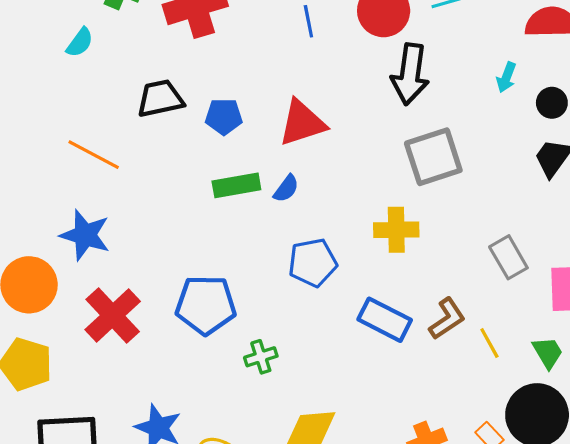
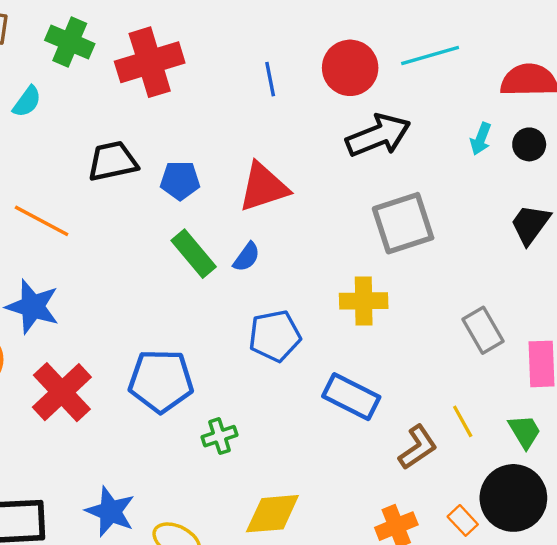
black arrow: (410, 74) -> (378, 135), turned -120
black circle: (552, 103) -> (529, 144), moved
green rectangle: (236, 185) -> (194, 254), turned 60
brown L-shape: (447, 319) -> (418, 447), moved

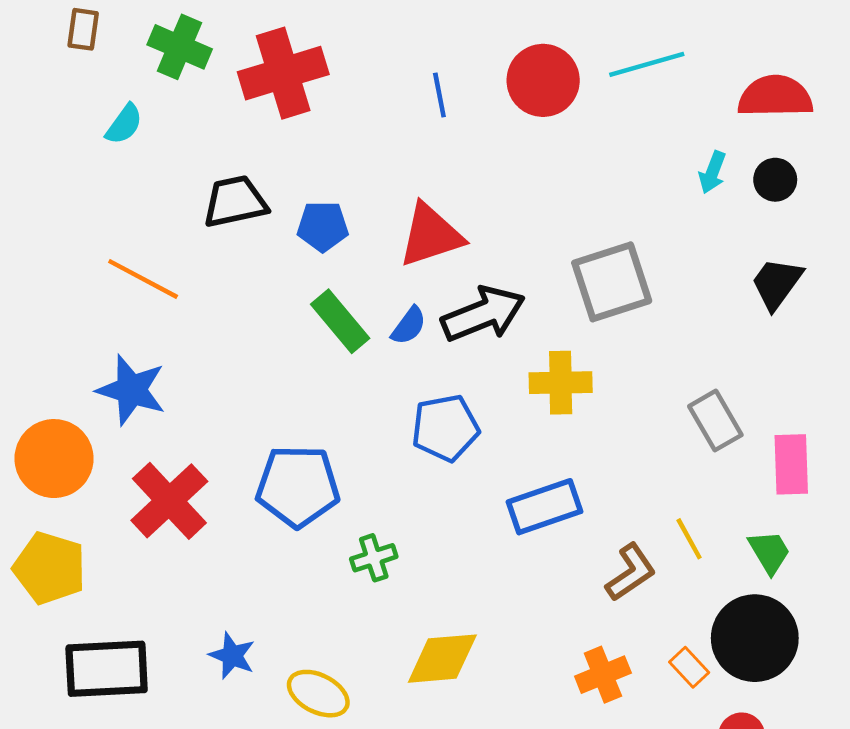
black arrow: (378, 135) -> (483, 314), moved
blue rectangle: (351, 397) -> (545, 507), turned -46
blue star: (110, 511) -> (232, 656), size x0.7

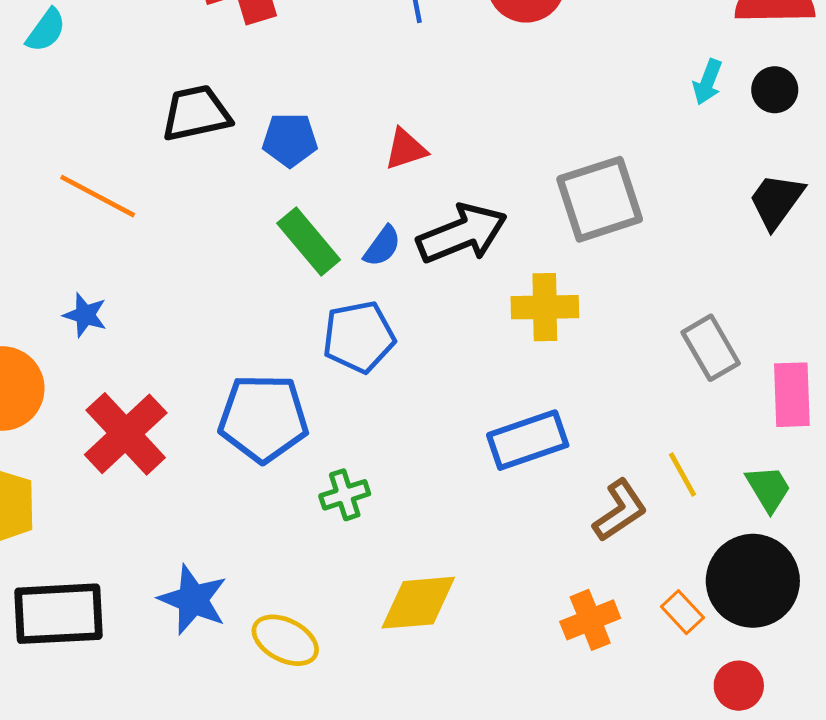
cyan semicircle: (124, 124) -> (46, 30), moved
red triangle: (431, 235) -> (406, 149), size x0.6
blue star: (131, 390) -> (85, 315), size x0.6
blue pentagon: (445, 428) -> (359, 337), moved
blue star: (232, 656) -> (193, 600), size x1.4

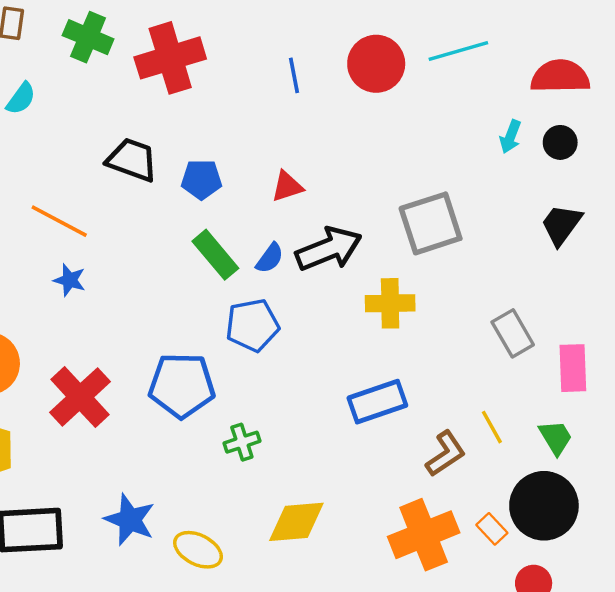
black trapezoid: (196, 113) -> (132, 160), turned 32
blue star: (85, 315) -> (70, 280), moved
orange cross: (590, 620) -> (424, 535), size x1.6

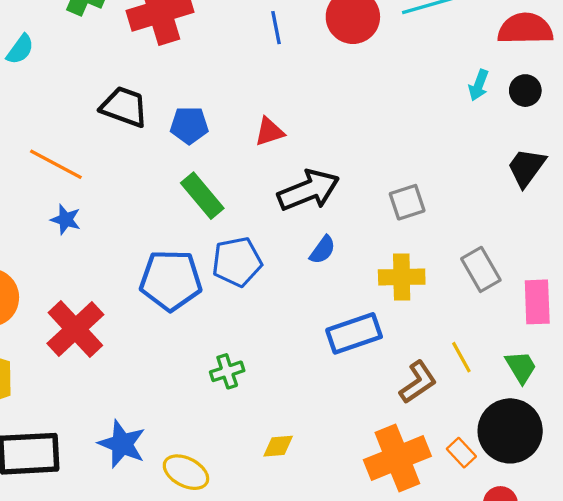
gray square: (431, 223) -> (407, 202), moved, size x0.6
blue semicircle: (270, 258) -> (323, 250), moved
yellow cross: (390, 303) -> (402, 277), moved
blue pentagon: (182, 385) -> (171, 280), moved
yellow diamond: (296, 522) -> (278, 446), size x0.6

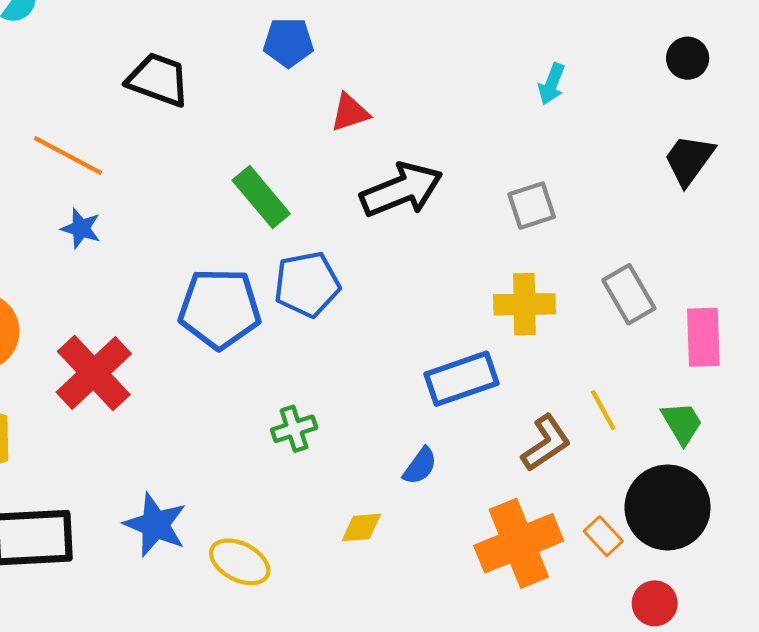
cyan arrow: (479, 85) -> (552, 84), moved
blue pentagon: (189, 125) -> (288, 42), moved
blue semicircle: (323, 250) -> (420, 466), moved

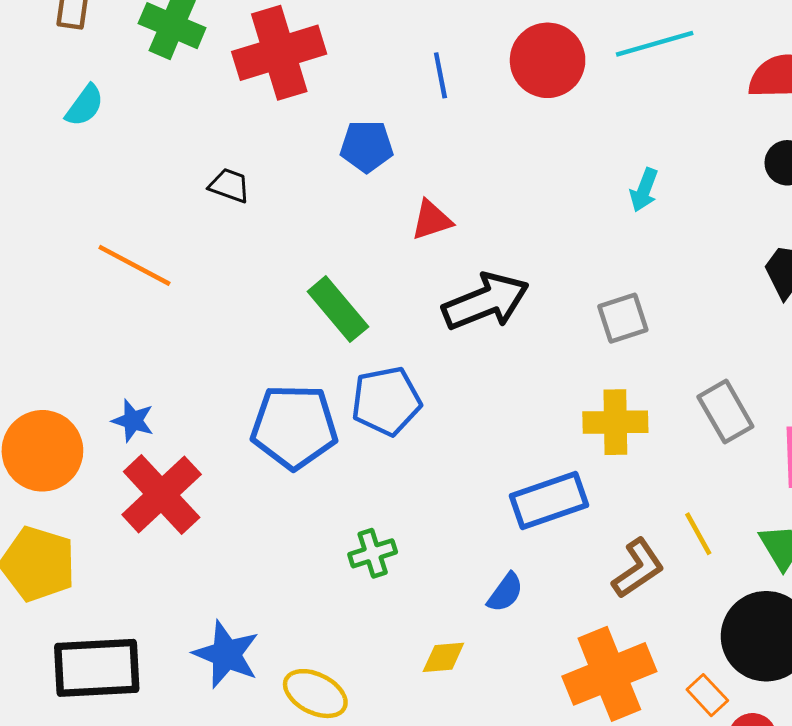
black trapezoid: (158, 80) -> (229, 185), size x0.6
blue star: (81, 228) -> (133, 421), moved
orange rectangle: (603, 536) -> (707, 695), moved

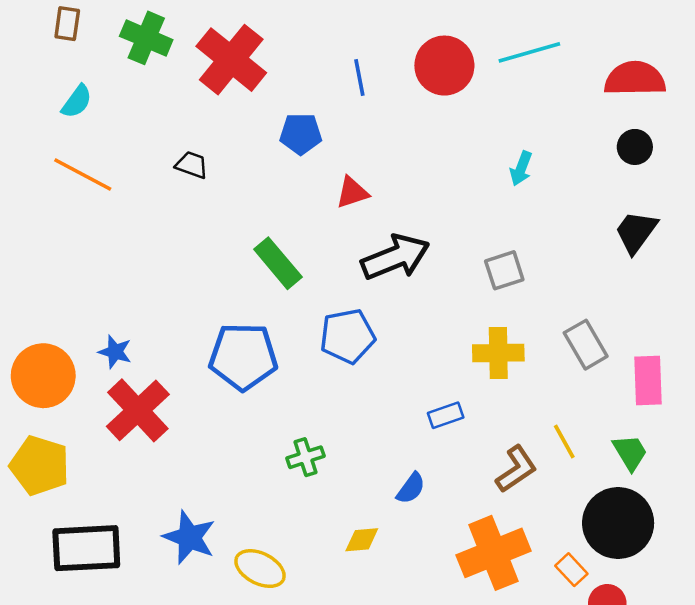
red cross: (279, 53) -> (231, 60), turned -34
orange line: (134, 265) -> (83, 175), moved
blue pentagon: (386, 401) -> (347, 336), moved
blue rectangle: (549, 501) -> (446, 415), size x0.6

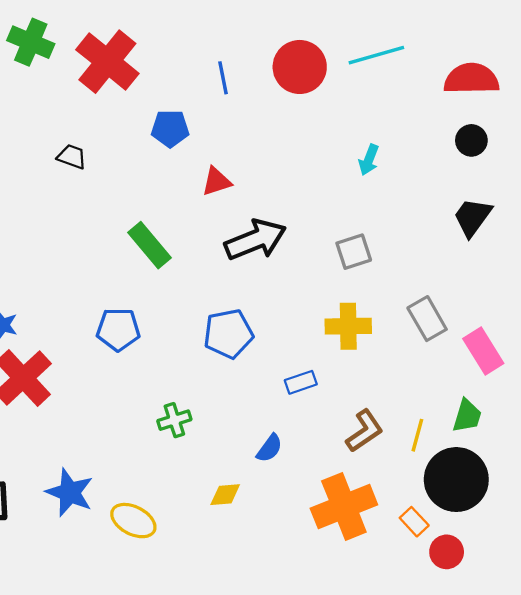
blue pentagon: (347, 336) -> (228, 334), moved
blue pentagon: (243, 357) -> (118, 329), size x0.7
pink rectangle: (648, 380) -> (483, 351), turned -30
yellow line: (564, 442) -> (417, 435), moved, turned 44
green trapezoid: (630, 452) -> (467, 416), turned 48

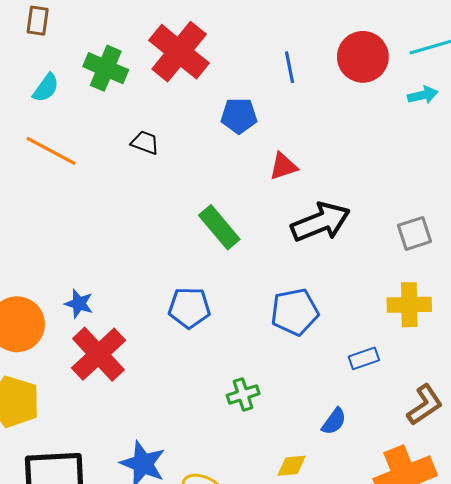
green cross: (31, 42) -> (106, 68), moved
cyan arrow: (369, 160) -> (423, 95), moved, turned -124

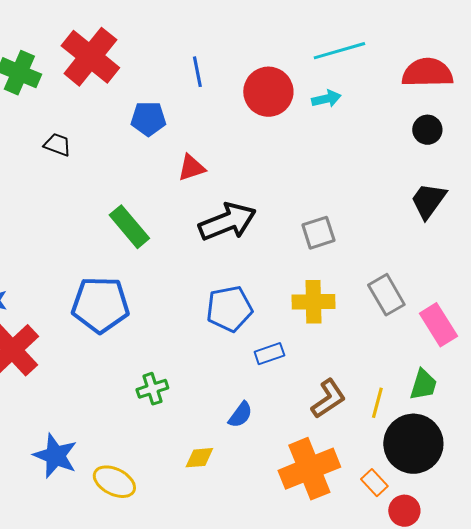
red circle: (363, 57) -> (268, 92), moved
blue pentagon: (189, 308) -> (100, 305), size x1.4
blue pentagon: (295, 312) -> (229, 309), moved

